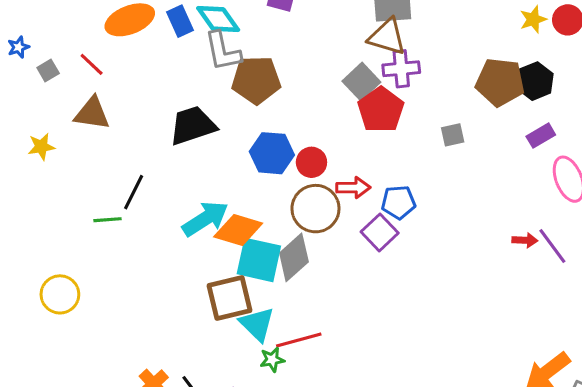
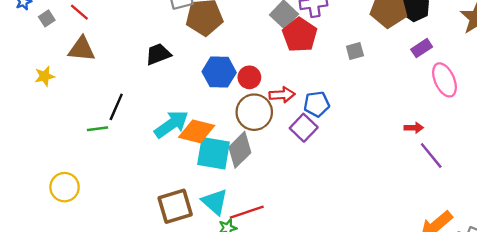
black trapezoid: (193, 125) -> (158, 54), size x0.7
purple line: (552, 246) -> (431, 156), moved
brown square: (229, 298) -> (175, 206), moved

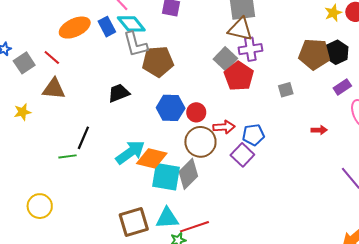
gray square: (47, 18) -> (24, 63), size x1.5
red arrow: (414, 128) -> (319, 130), moved
cyan triangle: (215, 202) -> (167, 218), turned -45

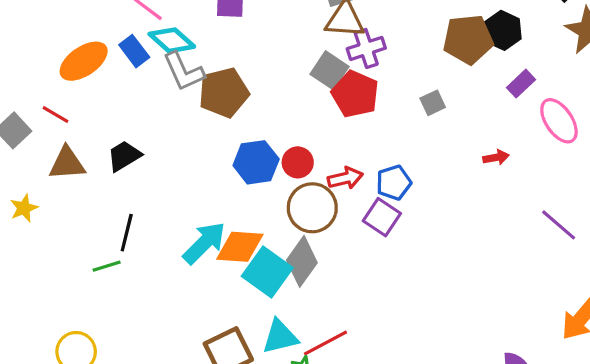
black trapezoid: (119, 93) -> (124, 156), moved
cyan square: (166, 177) -> (267, 272), turned 36

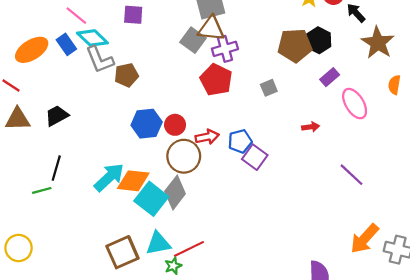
gray square: (329, 70) -> (193, 40), moved
brown pentagon: (224, 93) -> (126, 75), size x0.7
purple square: (382, 217) -> (255, 157), moved

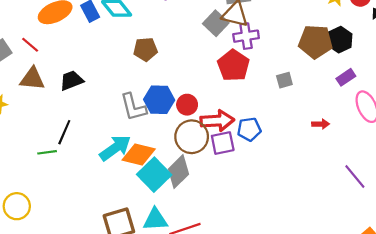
gray L-shape: (100, 60) -> (133, 107), moved
red arrow: (207, 137) -> (217, 121), size x1.4
purple square: (255, 157) -> (223, 143), moved, turned 35

